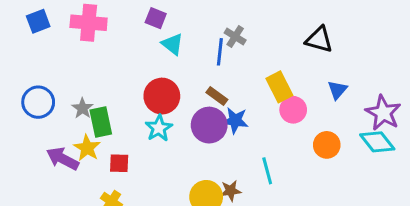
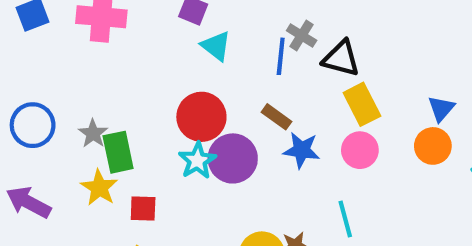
black triangle: (319, 40) -> (341, 58), moved
pink circle: (293, 110) -> (360, 150), moved
purple circle: (209, 125) -> (233, 158), moved
orange circle: (327, 145) -> (433, 146), moved
purple arrow: (63, 159) -> (28, 202), moved

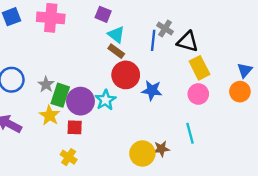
red circle: (201, 117) -> (126, 75), moved
brown rectangle: (277, 117) -> (116, 51), moved
blue star: (302, 150) -> (152, 90), moved
green rectangle: (118, 152) -> (60, 95), turned 30
purple circle: (233, 158) -> (80, 101), moved

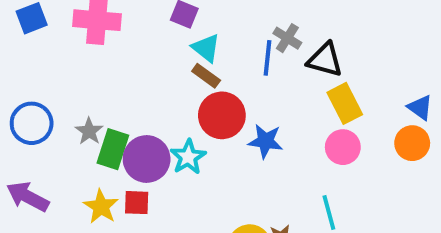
blue triangle: (245, 70) -> (420, 107), turned -35
yellow star: (50, 115) -> (101, 207), moved

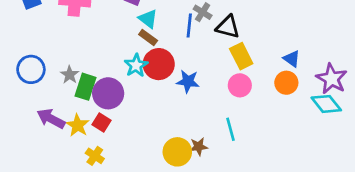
cyan star: (188, 157) -> (136, 65), moved
purple arrow: (28, 197) -> (51, 119), moved
red square: (137, 203) -> (101, 123), turned 30

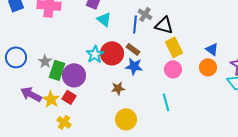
brown rectangle: (148, 37) -> (133, 49), moved
brown star: (199, 147) -> (118, 88), moved

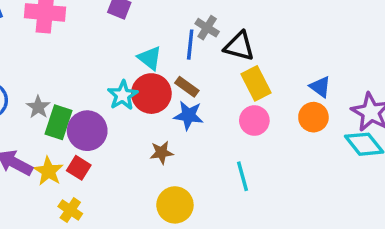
cyan triangle: (104, 19) -> (150, 58), moved

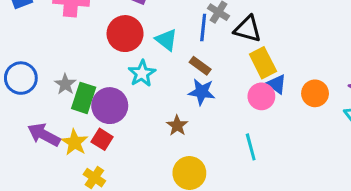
blue triangle: (320, 87) -> (277, 84), moved
red circle: (151, 94) -> (125, 34), moved
brown star: (161, 153) -> (177, 126), turned -30

